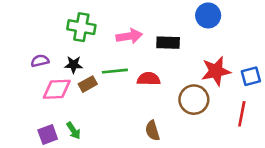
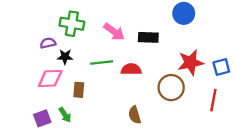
pink arrow: (129, 36) -> (114, 32), turned 45
purple semicircle: (40, 61) -> (48, 43), moved
brown rectangle: (88, 84) -> (79, 90), moved, turned -56

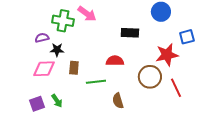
pink arrow: (114, 32) -> (87, 14), moved
green line: (102, 62) -> (96, 82), moved
blue square: (221, 67) -> (187, 37), moved
brown rectangle: (79, 90) -> (74, 68), moved
red line: (213, 100) -> (176, 88), moved, turned -36

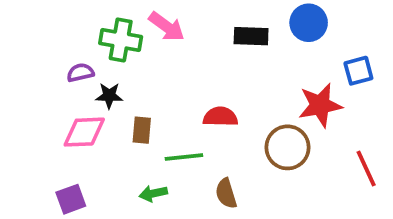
black rectangle: (130, 33) -> (251, 36), moved
red line: (176, 88) -> (366, 168), moved
green arrow: (57, 101) -> (153, 193), moved, turned 112

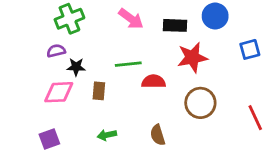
pink arrow: (167, 27) -> (131, 19), moved
green cross: (121, 40) -> (69, 19), moved, turned -32
red star: (320, 105) -> (192, 57), moved
green line: (184, 157) -> (128, 64), moved

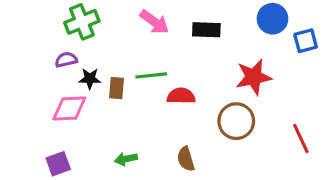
blue circle: (215, 16) -> (272, 19), moved
blue square: (250, 49) -> (306, 41), moved
red star: (192, 57) -> (254, 77), moved
brown rectangle: (99, 91) -> (117, 88), moved

